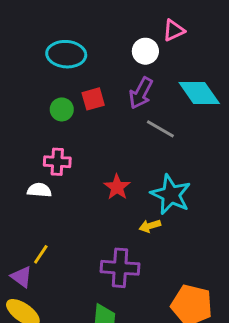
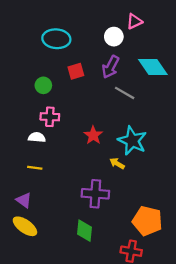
green circle: (62, 109) -> (43, 85), moved
yellow arrow: (150, 226) -> (117, 163), turned 48
yellow line: (41, 254) -> (35, 168), moved, turned 64

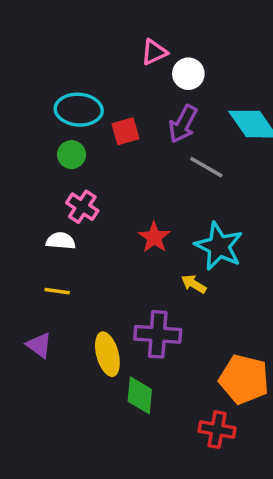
pink triangle: (134, 21) -> (154, 52), moved
cyan ellipse: (56, 39) -> (79, 110), moved
pink cross: (50, 117) -> (82, 207), turned 30
yellow ellipse: (25, 226) -> (107, 354), moved, turned 40

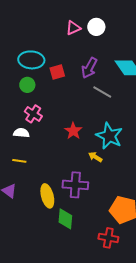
white circle: (188, 74) -> (96, 27), moved

